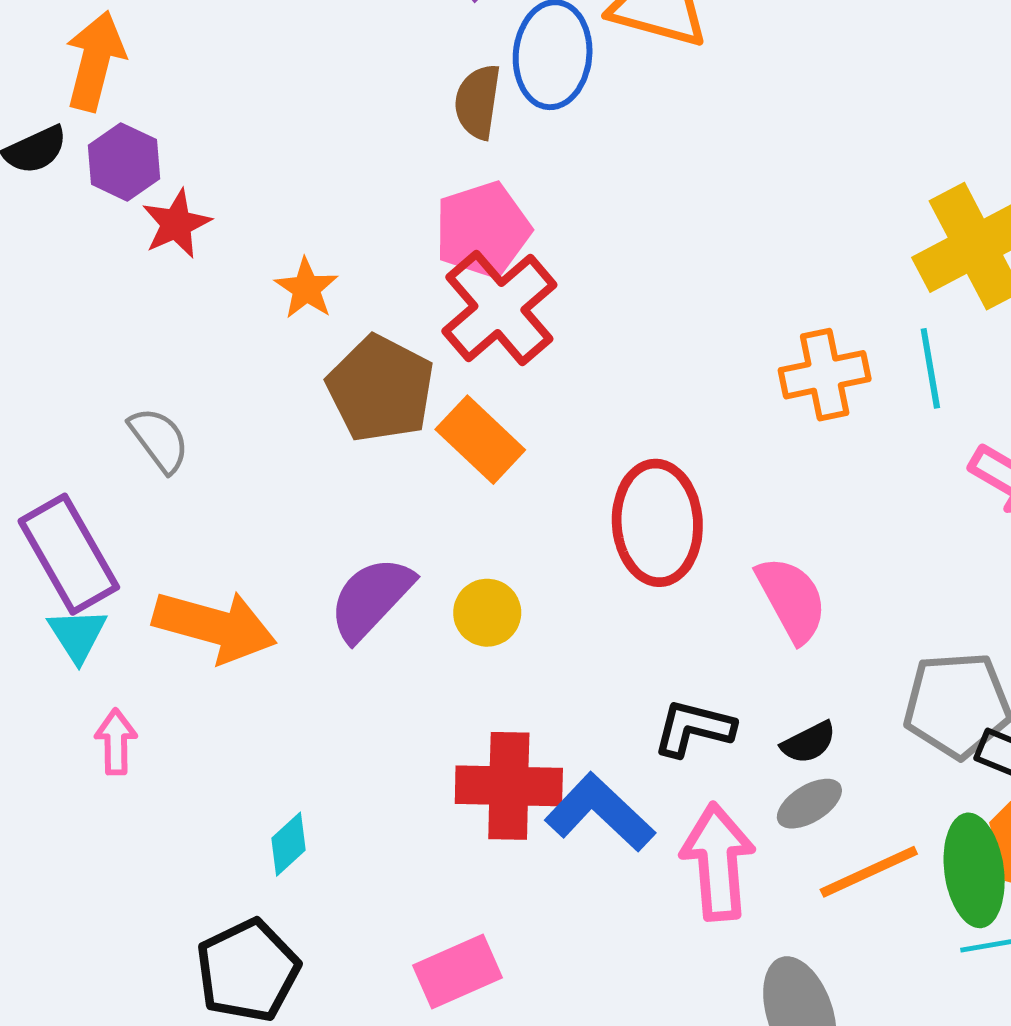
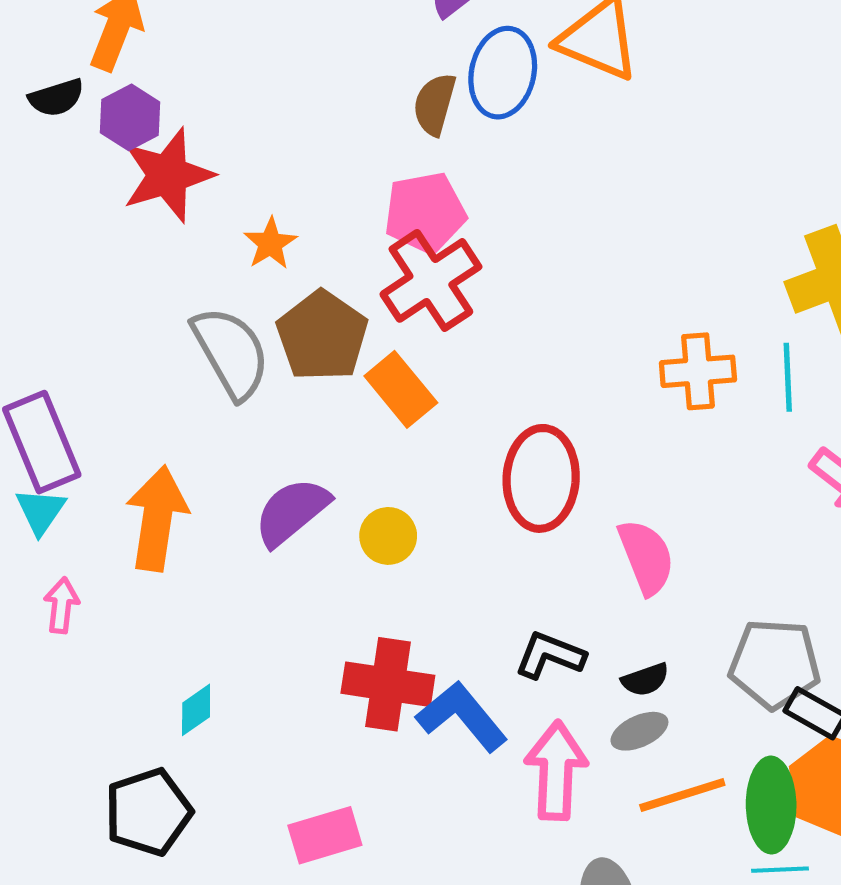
red star: (176, 224) -> (168, 175), size x1.6
gray semicircle: (159, 440) -> (231, 353), moved, size x1.6
orange arrow: (215, 626) -> (157, 518), turned -104

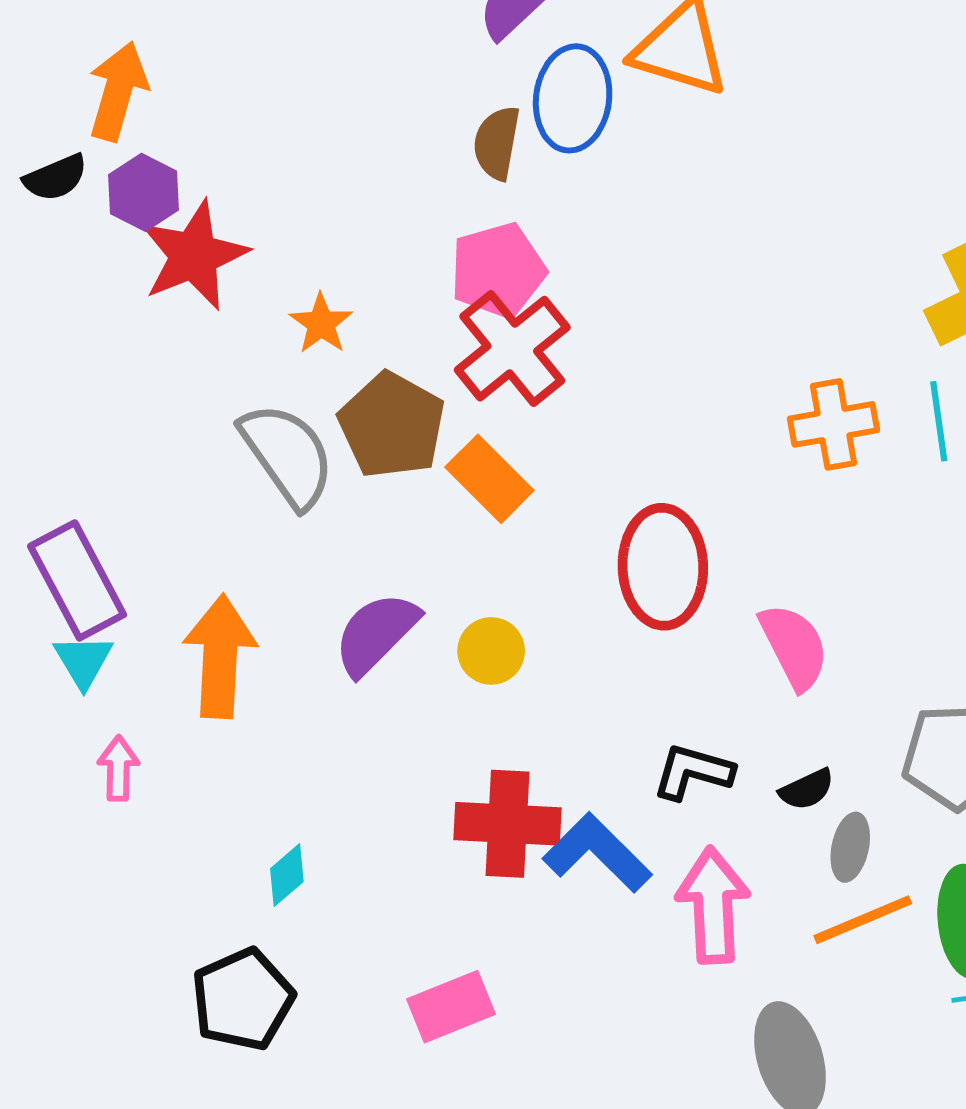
gray ellipse: (639, 731) -> (850, 847), moved, turned -48

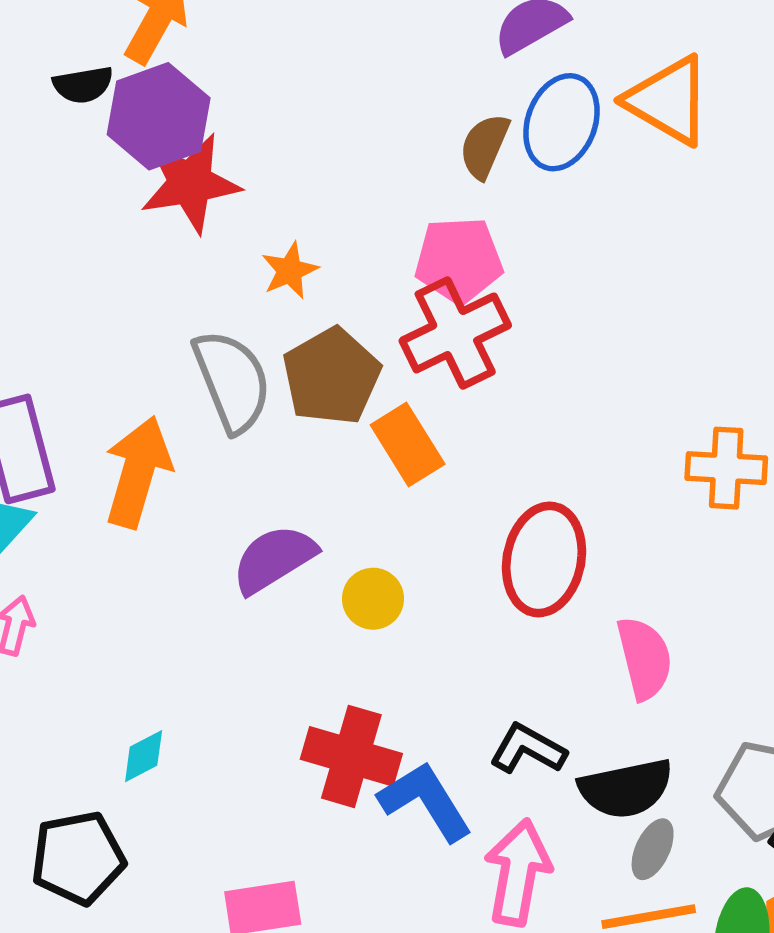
purple hexagon: (144, 192) -> (159, 116), size x1.5
orange arrow: (220, 656) -> (138, 472), moved
black semicircle: (807, 789) -> (626, 788), size x1.8

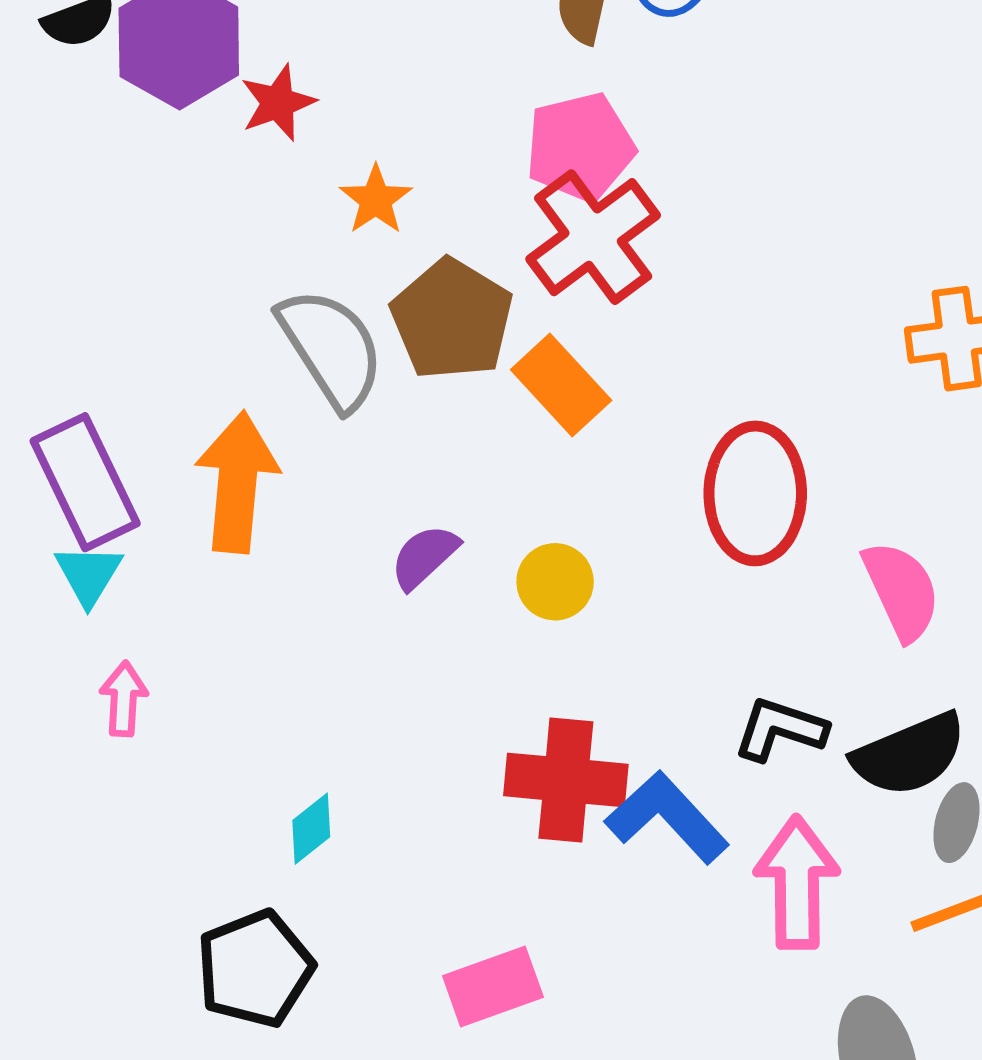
red star: (190, 183) -> (278, 103), moved, size x0.6
purple semicircle: (274, 559) -> (424, 557), size x0.7

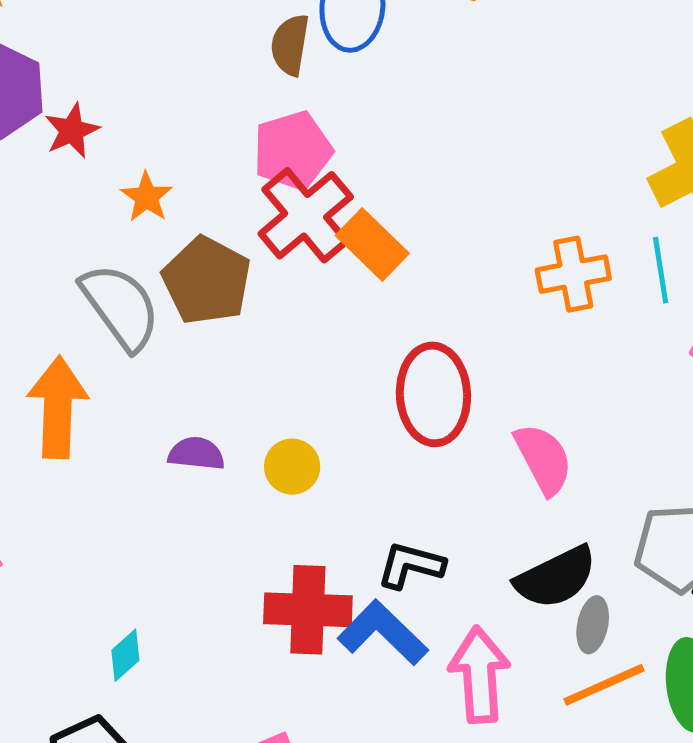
orange rectangle: (561, 385) -> (372, 244), moved
purple semicircle: (424, 557) -> (196, 454), turned 52
black L-shape: (780, 729) -> (411, 565), moved

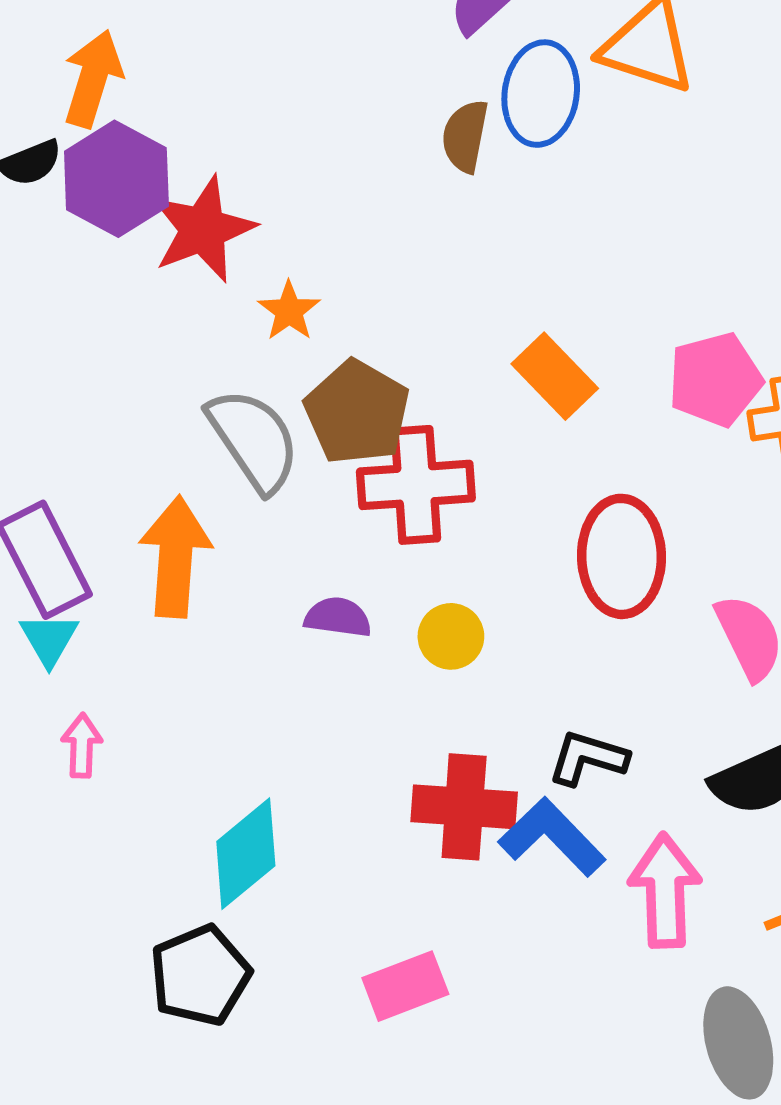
red star: (72, 131) -> (203, 229), size x1.6
pink pentagon: (293, 150) -> (715, 380), moved
red cross: (306, 215) -> (416, 485), moved, turned 34
cyan diamond: (125, 655) -> (246, 854), size x1.8

